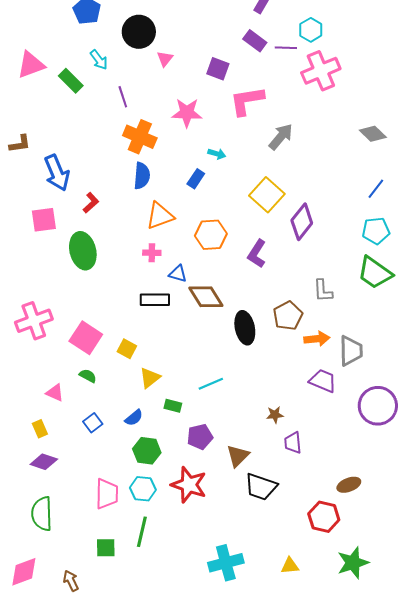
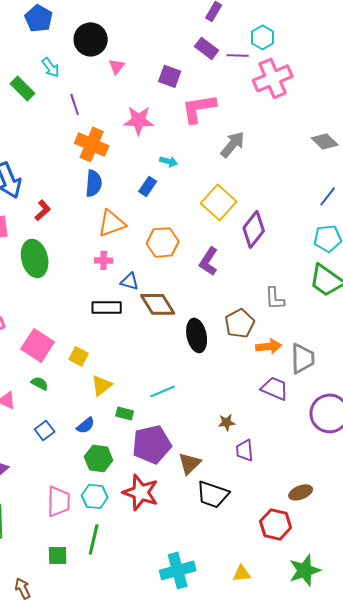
purple pentagon: (200, 437) -> (152, 444), size x1.5

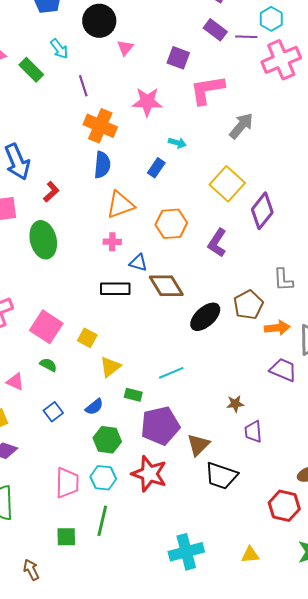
black ellipse: (197, 335) -> (205, 317), turned 60

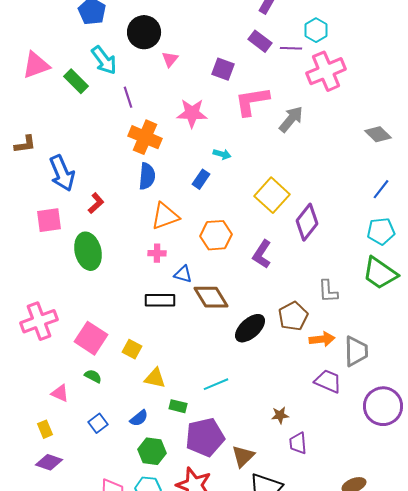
cyan arrow: (59, 49) -> (104, 60), size x1.4
gray arrow: (241, 126) -> (291, 119), moved
yellow triangle: (110, 367) -> (155, 378), turned 50

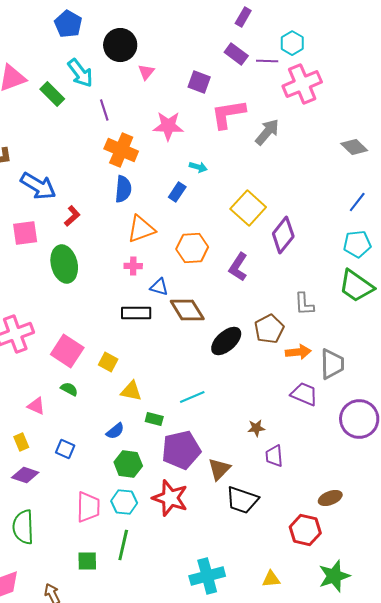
blue arrow: (62, 173) -> (38, 186), turned -36
blue square: (98, 423) -> (65, 449), moved, turned -30

